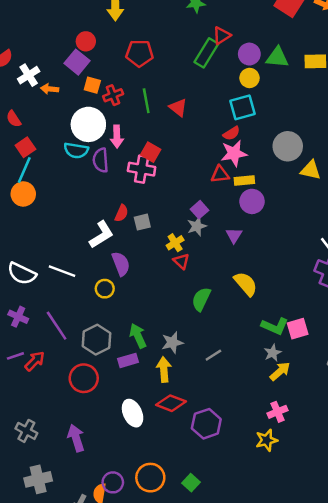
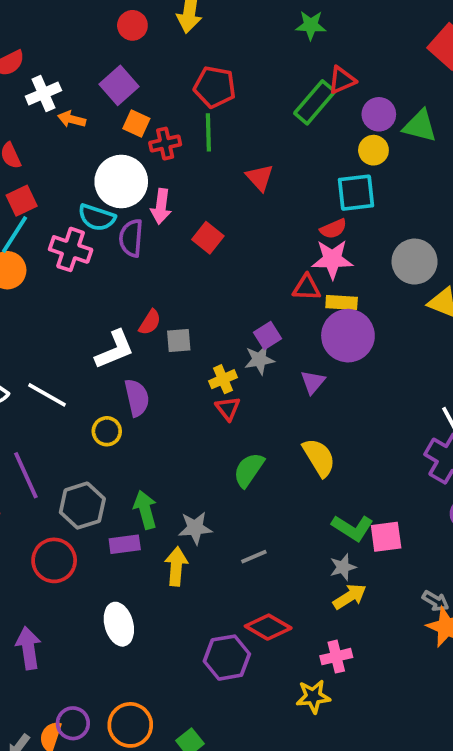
red circle: (86, 41) -> (132, 25), moved
green line: (146, 101) -> (208, 132), moved
pink cross: (142, 169) -> (71, 249), moved
purple circle: (252, 201) -> (348, 336), size x1.4
red diamond: (171, 403) -> (268, 627), moved

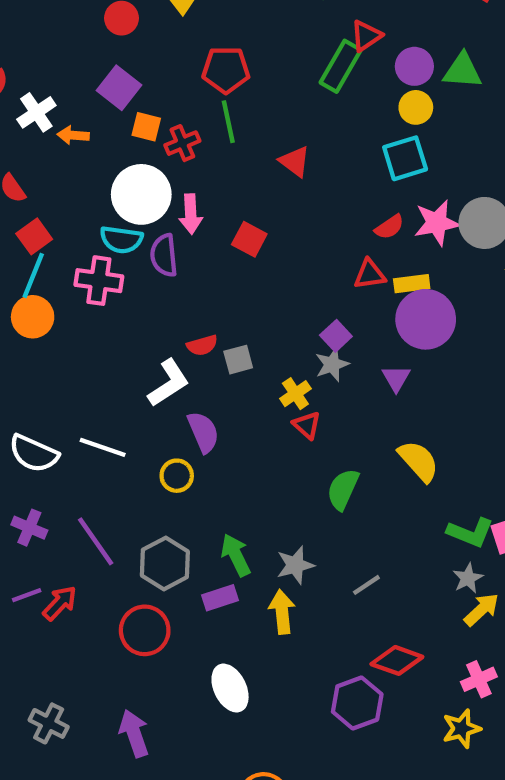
red semicircle: (333, 229) -> (389, 227), moved
pink star: (332, 259) -> (437, 223), moved
red semicircle: (150, 322) -> (202, 345), turned 52

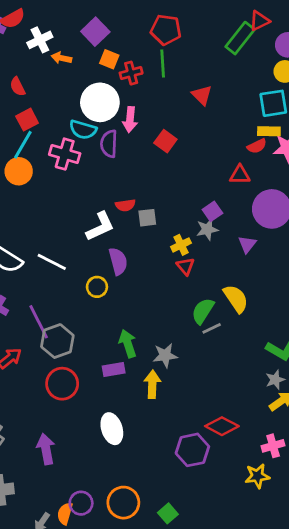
yellow rectangle: (412, 284) -> (269, 131), moved
yellow semicircle: (419, 461) -> (236, 299), moved
gray hexagon: (165, 563) -> (57, 341), moved
gray line: (366, 585) -> (212, 328), moved

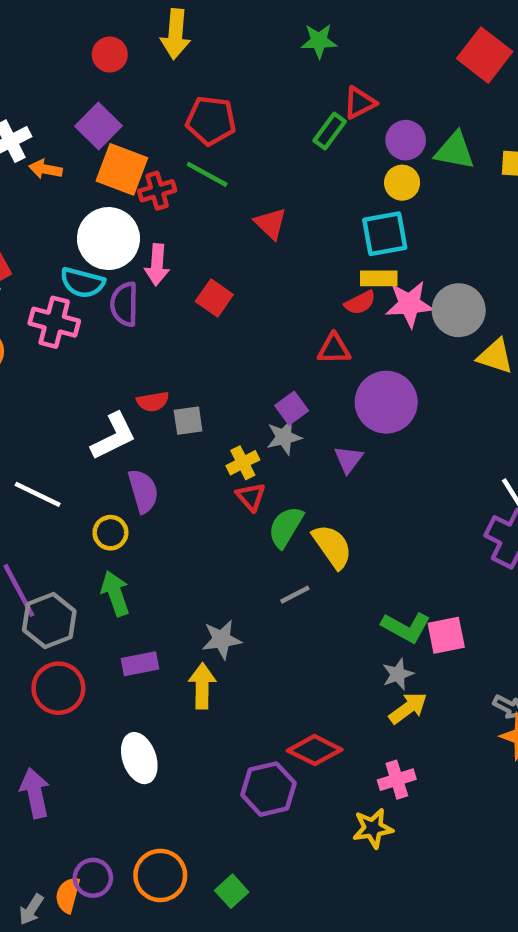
green rectangle: (240, 38) -> (330, 131), size x0.7
orange square: (109, 59) -> (122, 169), size x1.6
green line: (163, 63) -> (207, 174), turned -56
green semicircle: (203, 311) -> (286, 527), moved
green arrow: (128, 344) -> (115, 593), moved

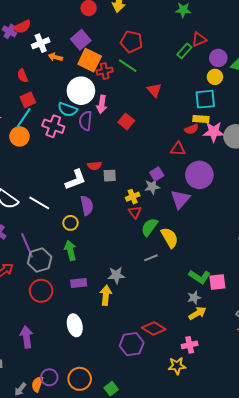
purple triangle: (348, 459) -> (180, 199), size x1.5

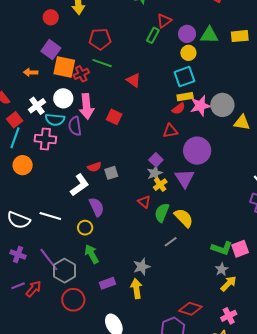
white cross: (41, 43) -> (37, 106), moved
white circle: (81, 91) -> (63, 98), size x0.7
pink arrow: (102, 104) -> (86, 106), size x1.4
orange circle: (20, 136) -> (23, 165), moved
yellow cross: (133, 197) -> (160, 185), moved

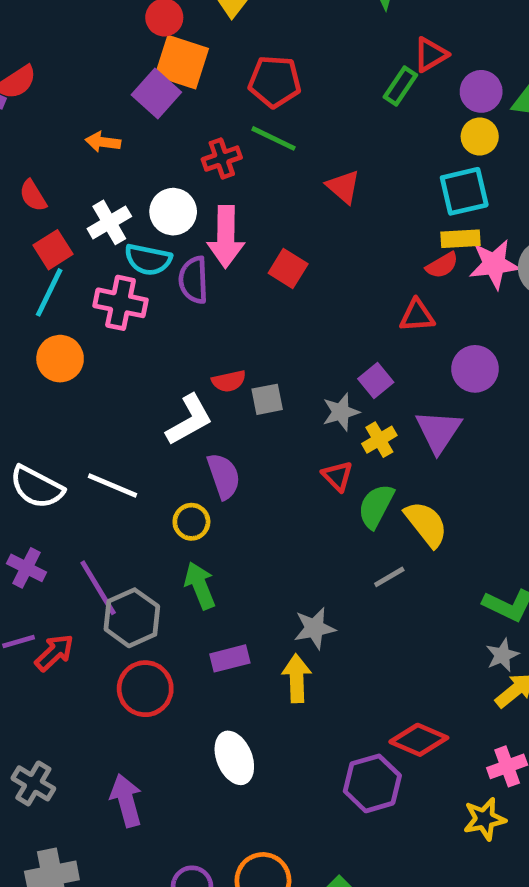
orange square: (64, 67) -> (182, 62), moved
purple circle: (197, 151) -> (475, 369), size x0.7
gray star: (155, 173) -> (341, 412), moved

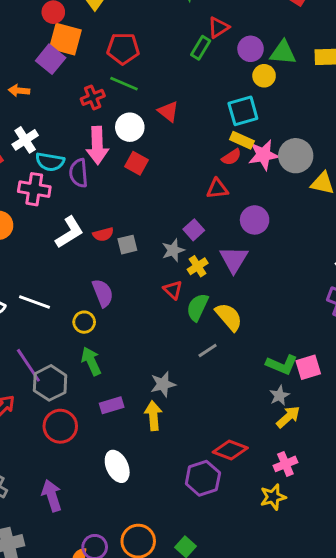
yellow circle: (480, 136) -> (264, 76), moved
white circle: (173, 212) -> (130, 127), moved
yellow rectangle: (460, 239) -> (242, 140), turned 30
white L-shape: (189, 420) -> (69, 232), moved

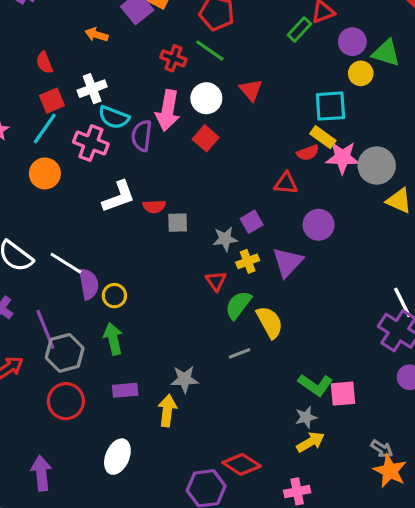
red cross: (93, 97) -> (173, 58), turned 30
purple semicircle: (103, 293) -> (89, 284), moved
white ellipse: (117, 466) -> (117, 457), turned 36

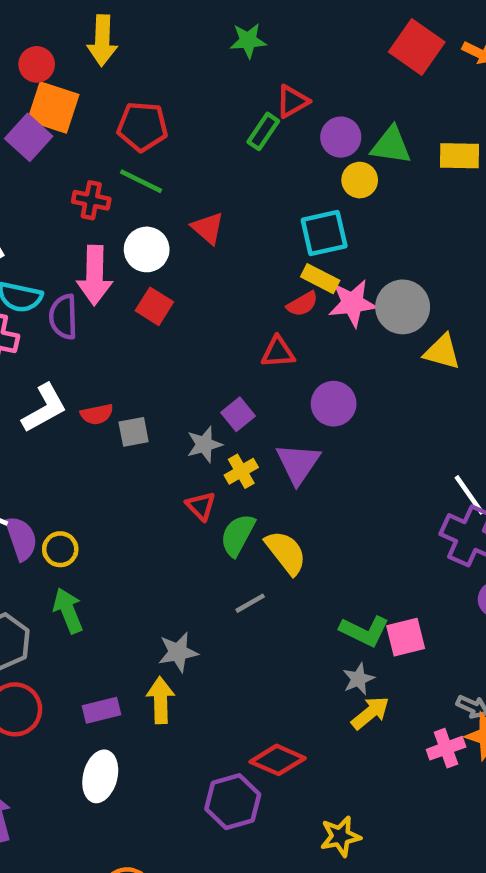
purple rectangle: (125, 390) -> (101, 710), moved
pink cross: (297, 491) -> (446, 748), moved

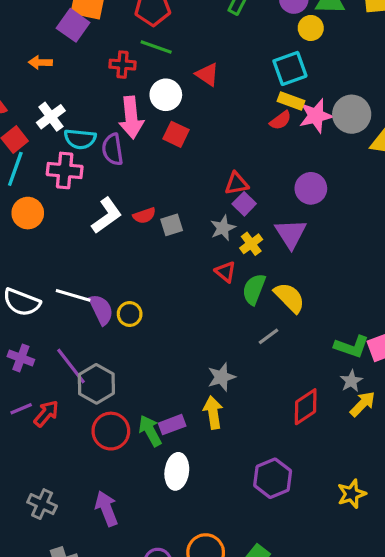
red triangle: (278, 352) -> (237, 184), moved
green arrow: (68, 611) -> (150, 431), moved
red diamond: (278, 760) -> (306, 407), moved, turned -51

